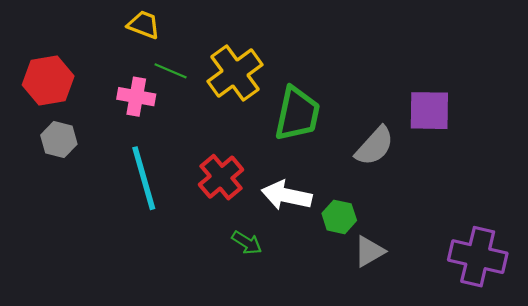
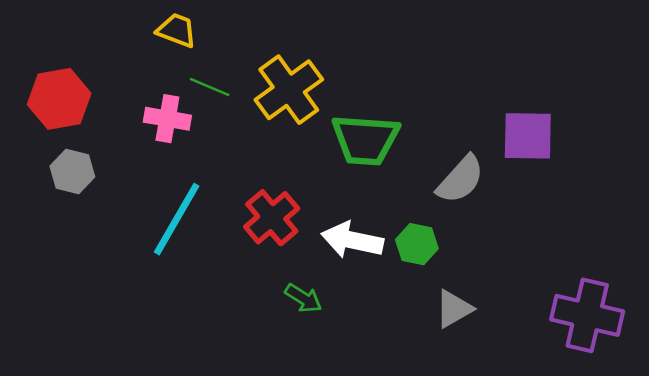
green trapezoid: (297, 114) -> (365, 140), turned 82
cyan line: (144, 178) -> (177, 219), turned 46
green hexagon: (339, 217) -> (417, 244), moved

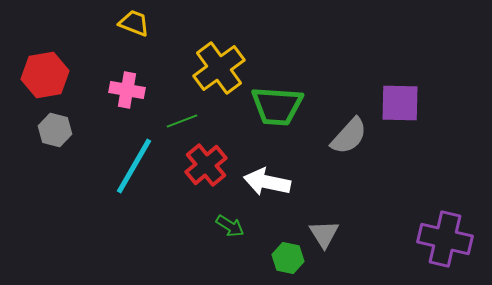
green line: (210, 87) -> (182, 121), moved, turned -44
green hexagon: (417, 244) -> (288, 258), moved
gray triangle: (454, 309) -> (324, 234), moved, turned -32

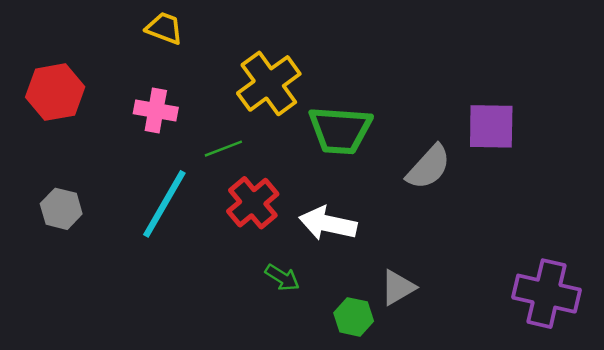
gray hexagon: (55, 130) -> (61, 209), moved
gray triangle: (324, 234) -> (398, 287), turned 32

